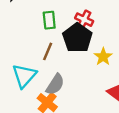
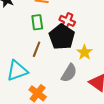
cyan triangle: (24, 76) -> (17, 71), turned 30
gray semicircle: (55, 84) -> (69, 73), moved

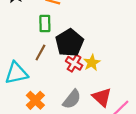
red cross: (67, 21) -> (74, 63), moved
gray semicircle: (69, 73) -> (72, 99), moved

